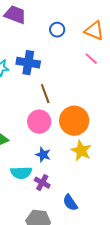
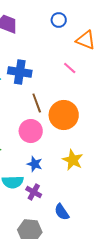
blue circle: (57, 30) -> (59, 20), moved
pink line: (91, 59) -> (70, 68), moved
orange circle: (74, 121) -> (64, 115), moved

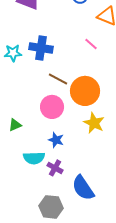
brown line: (37, 103) -> (58, 79), turned -42
yellow star: (73, 160) -> (94, 123), moved
blue semicircle: (62, 212) -> (83, 188), size x1.5

